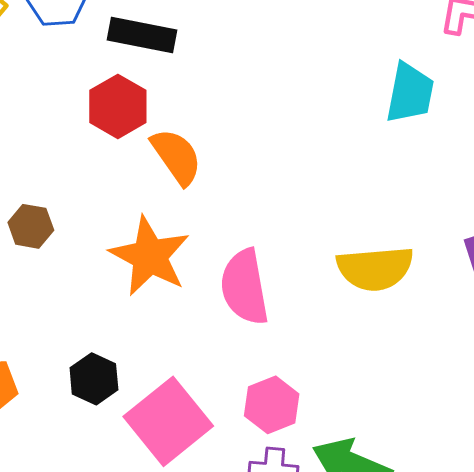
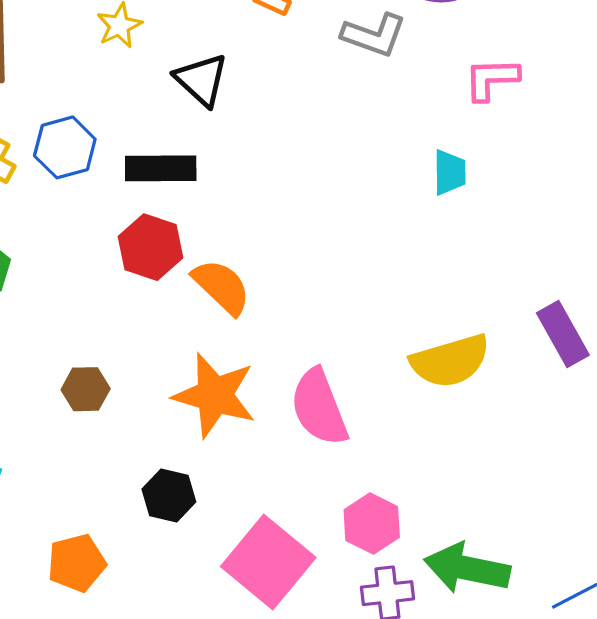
cyan trapezoid: (410, 93) -> (450, 172), size x0.7
black hexagon: (94, 379) -> (169, 496), moved

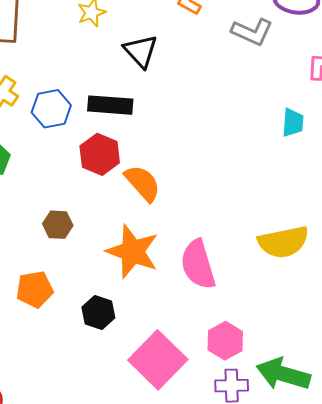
blue hexagon: (65, 147) -> (51, 109), moved
brown hexagon: (86, 389) -> (58, 225), moved
orange pentagon: (77, 563) -> (35, 289), moved

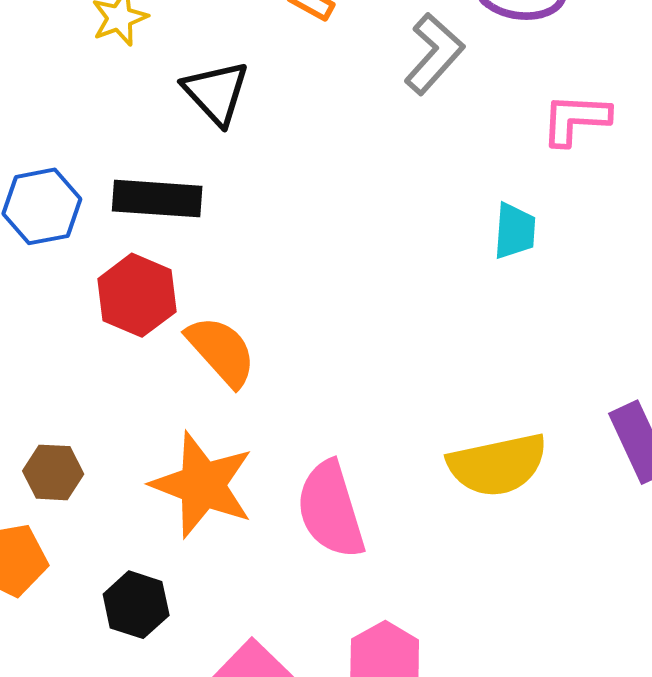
gray L-shape: (252, 32) -> (434, 54), turned -72
brown hexagon: (58, 225) -> (53, 472), moved

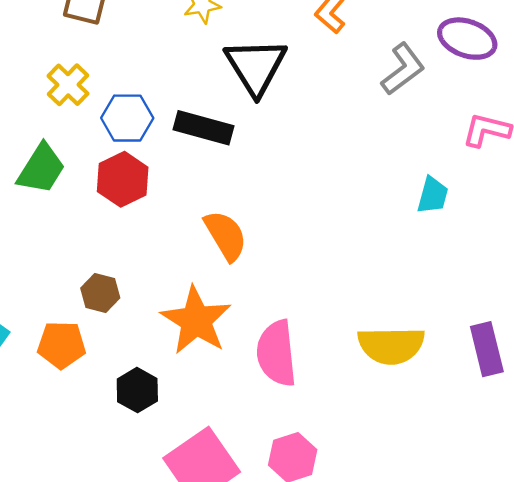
black triangle: (216, 93) -> (256, 66), size x1.4
red hexagon: (137, 295) -> (123, 179), moved

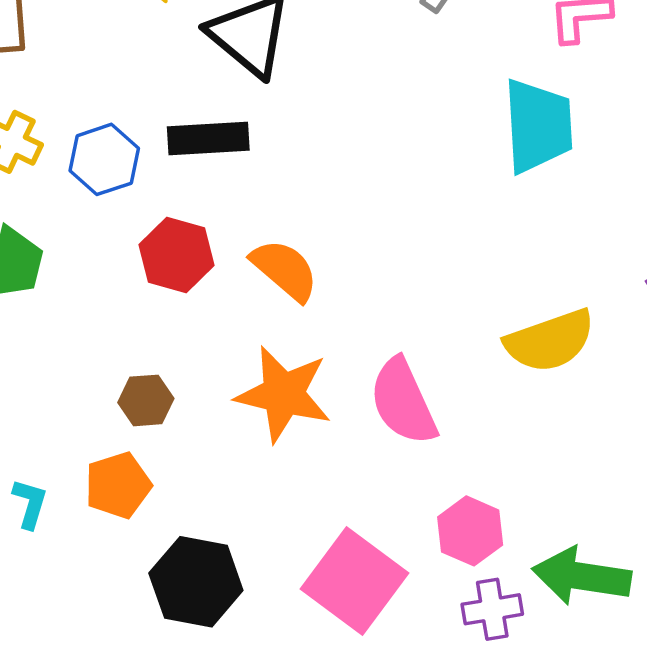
red hexagon: (123, 179) -> (177, 255), moved
cyan trapezoid: (433, 195) -> (538, 126), size x1.8
black hexagon: (137, 390) -> (196, 582), moved, size x1.5

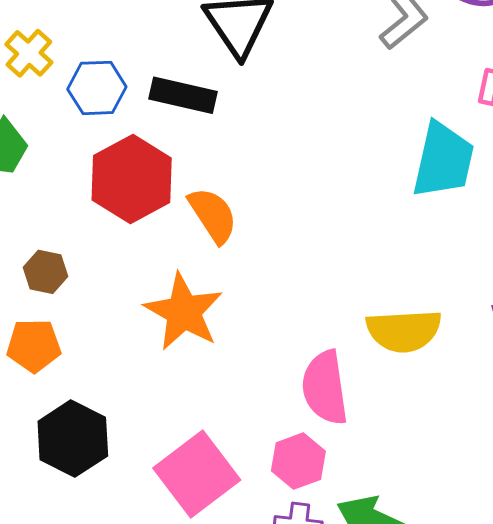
red hexagon: (177, 255) -> (132, 179), size x1.4
brown hexagon: (146, 400) -> (46, 272), moved
pink semicircle: (403, 402) -> (325, 388), moved

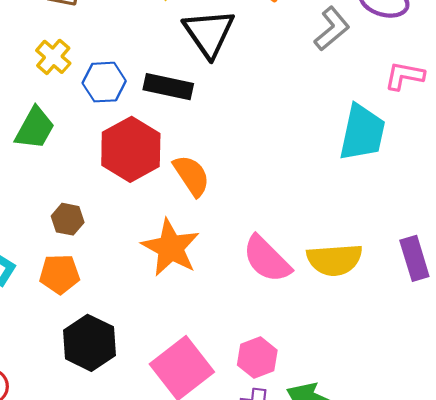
pink semicircle: (325, 388) -> (267, 259), moved, turned -36

